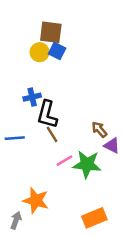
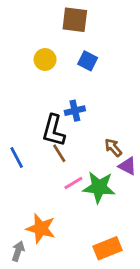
brown square: (51, 32) -> (75, 20), moved
blue square: (57, 51) -> (88, 61), moved
blue cross: (32, 97) -> (75, 111), moved
blue line: (15, 138) -> (17, 157), turned 66

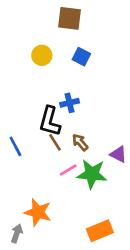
brown arrow: (113, 148) -> (80, 142), moved

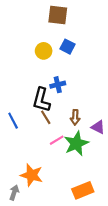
yellow circle: (42, 55) -> (44, 51), moved
brown arrow: (80, 142) -> (75, 117), moved, turned -136
green star: (92, 174) -> (76, 143), turned -30

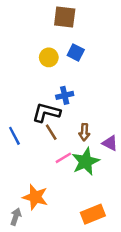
black L-shape: (41, 100) -> (46, 113), turned 90

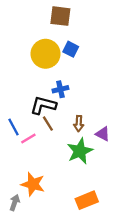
yellow circle: (49, 57) -> (46, 54), size x1.6
pink line: (63, 158) -> (28, 138), moved

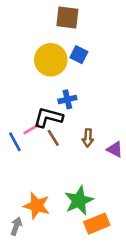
pink line: (28, 138) -> (32, 129), moved
green star: (80, 151) -> (79, 201), moved

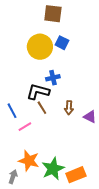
pink line: (32, 129) -> (25, 127), moved
green star: (79, 201) -> (53, 169), moved

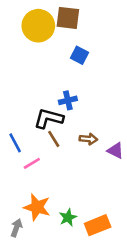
yellow circle: (40, 47) -> (38, 26), moved
brown arrow: (69, 108) -> (88, 139), turned -88
green star: (53, 169) -> (68, 217), size x0.6

